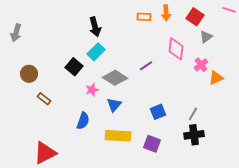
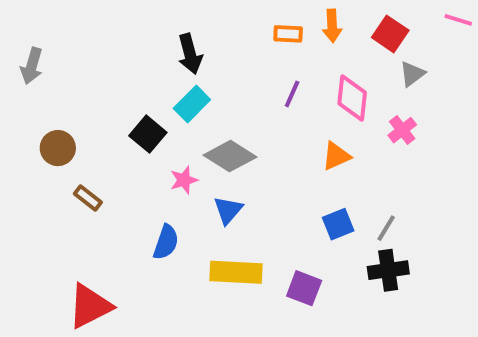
purple line: (146, 66) -> (292, 94), moved, turned -32
orange triangle: (216, 78) -> (336, 156), moved
blue square: (158, 112) -> (338, 224), moved

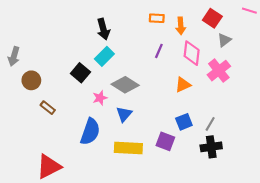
orange arrow: (332, 26) -> (181, 26), moved
gray arrow: (32, 66) -> (14, 56), moved
pink cross: (402, 130) -> (219, 71), size x1.5
blue semicircle: (166, 242) -> (90, 132), size x1.4
purple square: (304, 288) -> (165, 141), moved

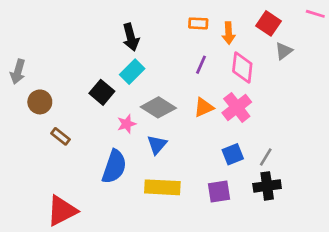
pink cross: (219, 71) -> (237, 107), moved
orange triangle: (183, 85) -> (204, 107), moved
purple square: (165, 141) -> (219, 191), moved, turned -30

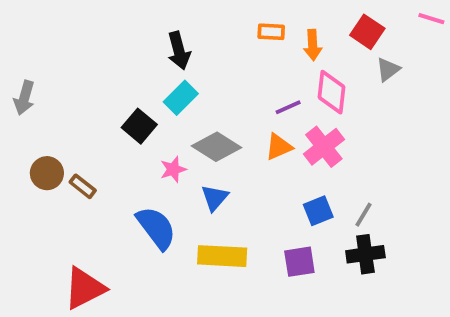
purple line: (201, 65) -> (288, 107), moved, turned 42
brown circle: (40, 102) -> (47, 173), moved
blue semicircle: (114, 167) -> (156, 228), turned -56

